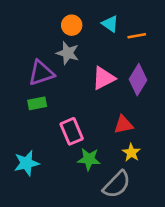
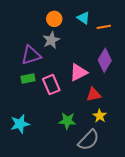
gray star: (68, 53) -> (51, 40), turned 30
pink triangle: (104, 78) -> (78, 72), moved
pink rectangle: (72, 131) -> (51, 85), moved

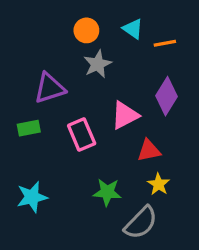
gray star: (51, 40) -> (98, 64), moved
green rectangle: (28, 78) -> (29, 128), moved

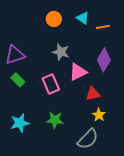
gray star: (98, 64) -> (61, 52), moved, turned -30
purple triangle: (50, 88) -> (15, 55), moved
green rectangle: (29, 128) -> (18, 80), turned 56
green star: (107, 192) -> (55, 120), moved

